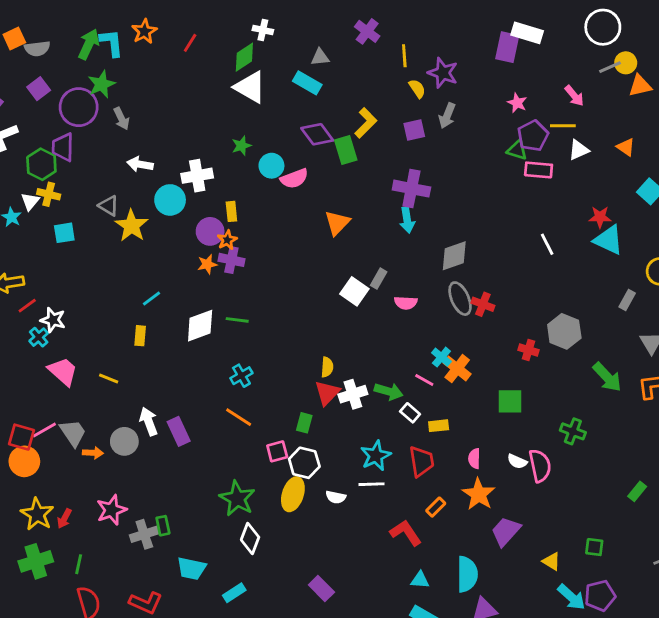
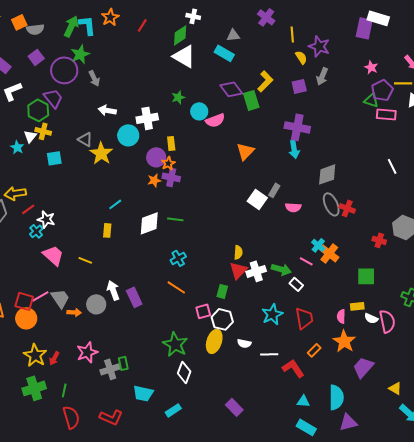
purple trapezoid: (63, 147) -> (53, 98), turned 140
yellow rectangle: (439, 426) -> (357, 306), moved
white line: (371, 484) -> (269, 354), moved

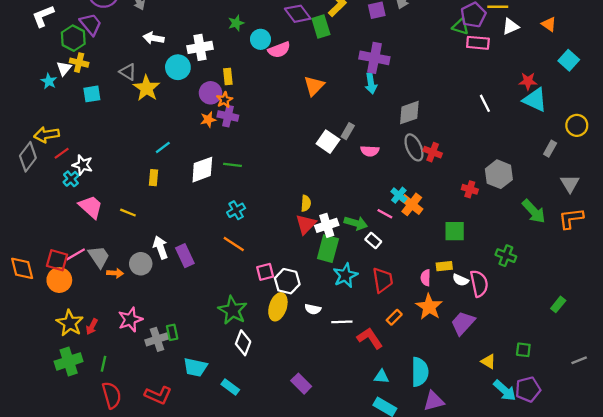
green rectangle: (222, 291) -> (328, 249), moved, size x1.6
purple trapezoid: (363, 367) -> (463, 323), moved
cyan rectangle: (173, 410) -> (230, 387), turned 70

